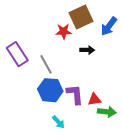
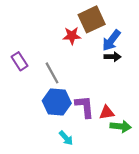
blue arrow: (109, 26) -> (111, 40), moved
black arrow: (87, 50) -> (113, 57), moved
purple rectangle: (17, 54) -> (19, 61), size x0.7

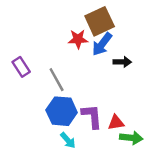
blue arrow: (111, 40) -> (102, 44), moved
cyan arrow: (66, 138) -> (68, 140), moved

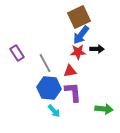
red star: (78, 39) -> (78, 52), moved
red triangle: (116, 123) -> (70, 71), moved

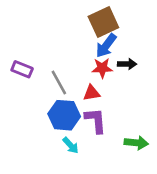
purple rectangle: (17, 53) -> (22, 69), turned -35

